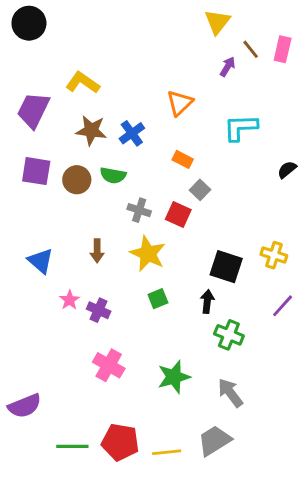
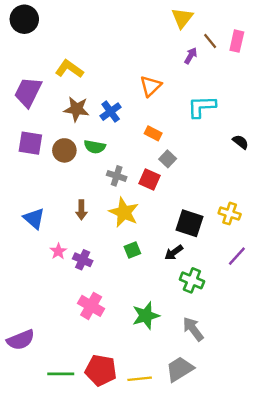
black semicircle: (287, 170) -> (241, 142), turned 77
black arrow: (207, 301) -> (174, 252), turned -132

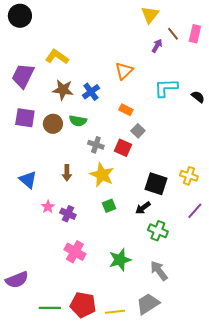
black semicircle: (241, 142) -> (198, 97), moved

